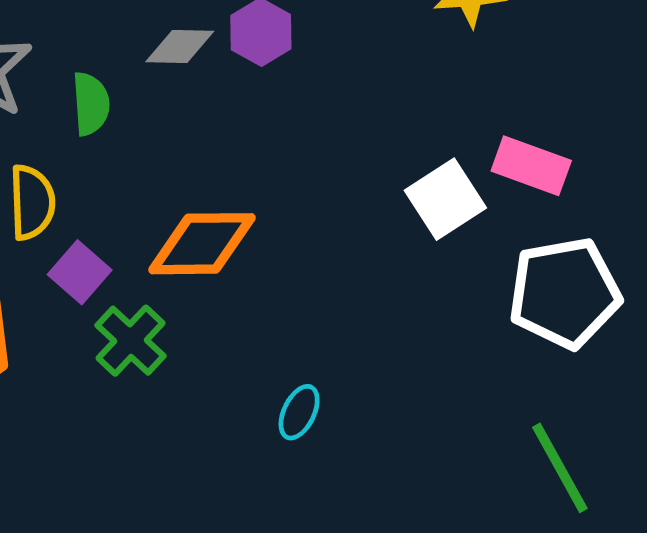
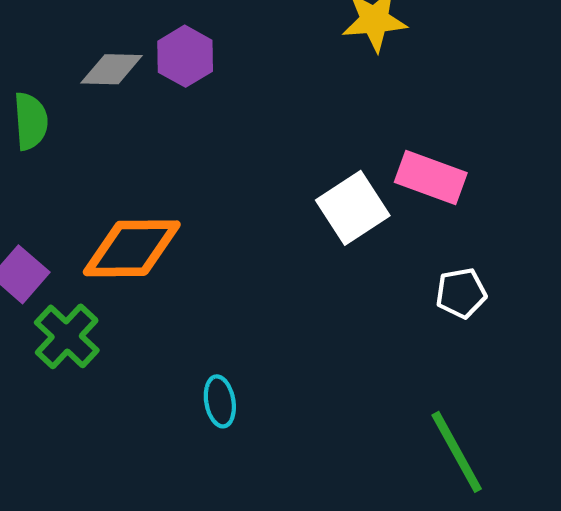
white pentagon: (565, 293) -> (461, 293), size x0.5
cyan ellipse: (299, 412) -> (220, 401), turned -36

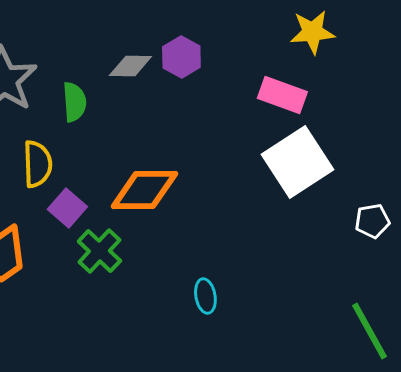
pink rectangle: (431, 178) -> (282, 95), moved
white square: (353, 208) -> (297, 162), size x1.4

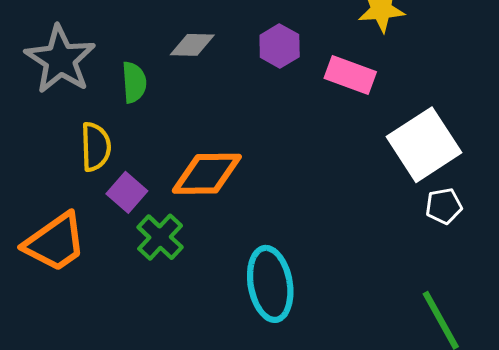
purple hexagon: (181, 57) -> (280, 46), moved
white square: (297, 162) -> (424, 145), moved
cyan ellipse: (205, 296) -> (270, 284), size x2.0

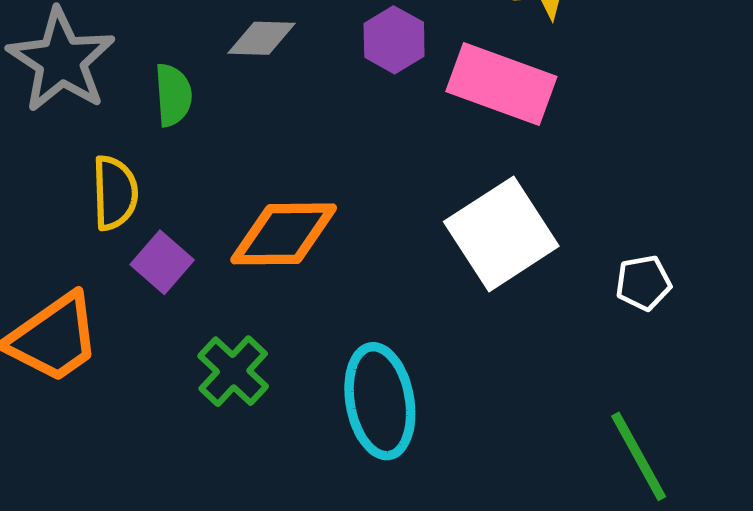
pink rectangle: (350, 75) -> (501, 84), size x1.4
white square: (424, 145) -> (501, 234), moved
green cross: (160, 237) -> (233, 371), moved

